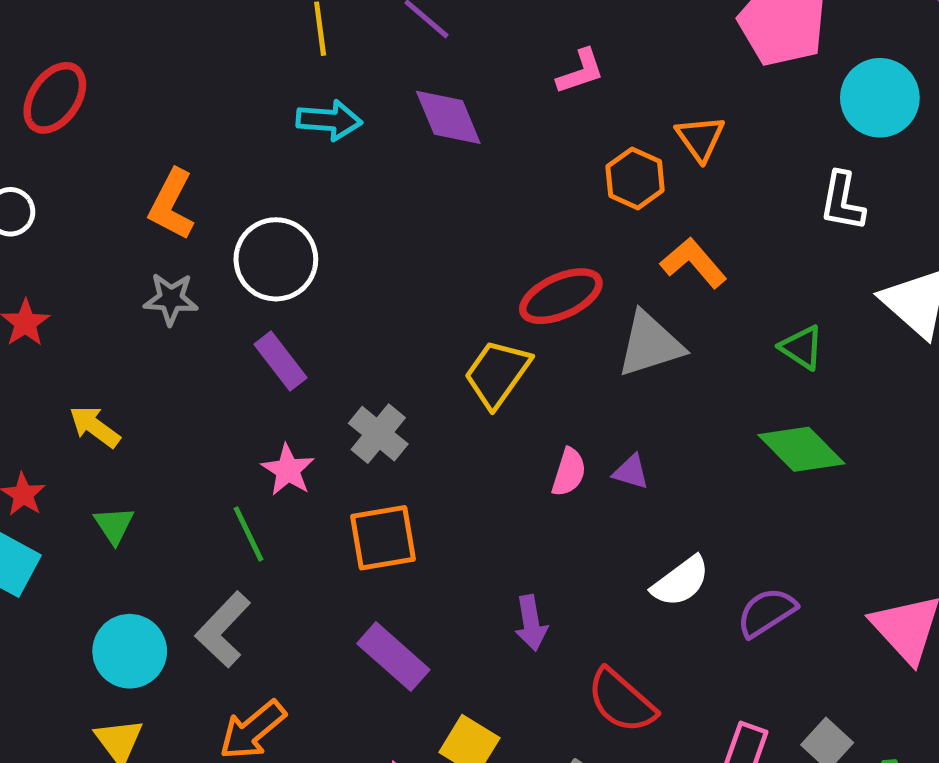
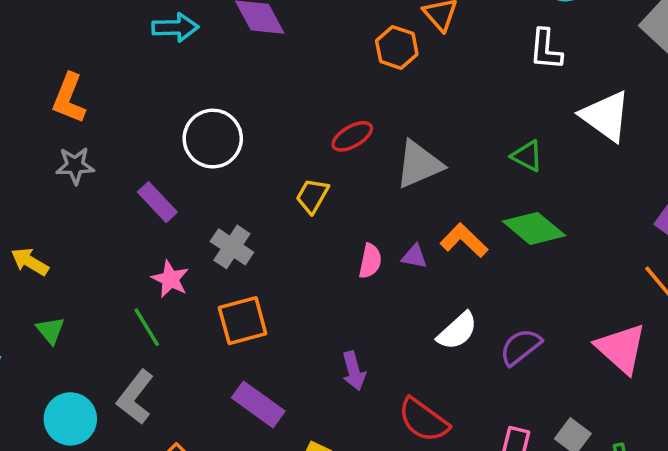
white circle: (276, 259) -> (213, 139), moved
orange L-shape: (694, 263) -> (464, 240), moved
red ellipse: (561, 296) -> (352, 136), size x0.7
yellow trapezoid: (497, 374) -> (312, 196), size x0.7

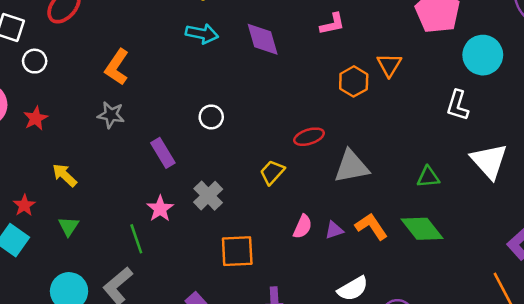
white circle: (213, 139) -> (211, 117), size x0.6
green triangle: (527, 156) -> (428, 177), turned -45
purple triangle: (414, 256) -> (334, 230), turned -42
orange square: (243, 321) -> (237, 251), moved

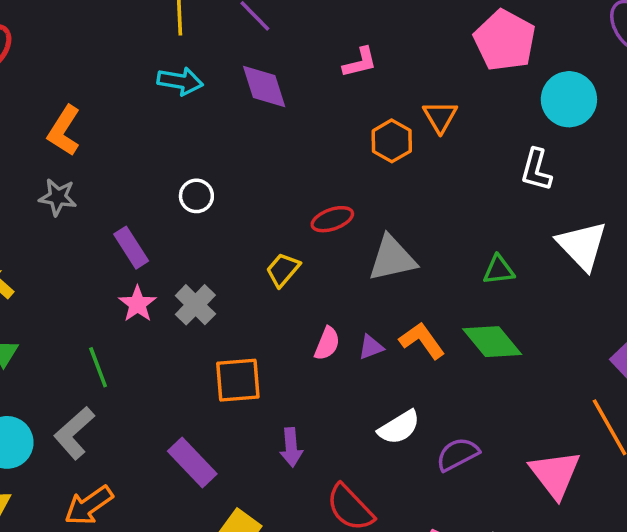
pink star: (160, 209) -> (138, 304), moved

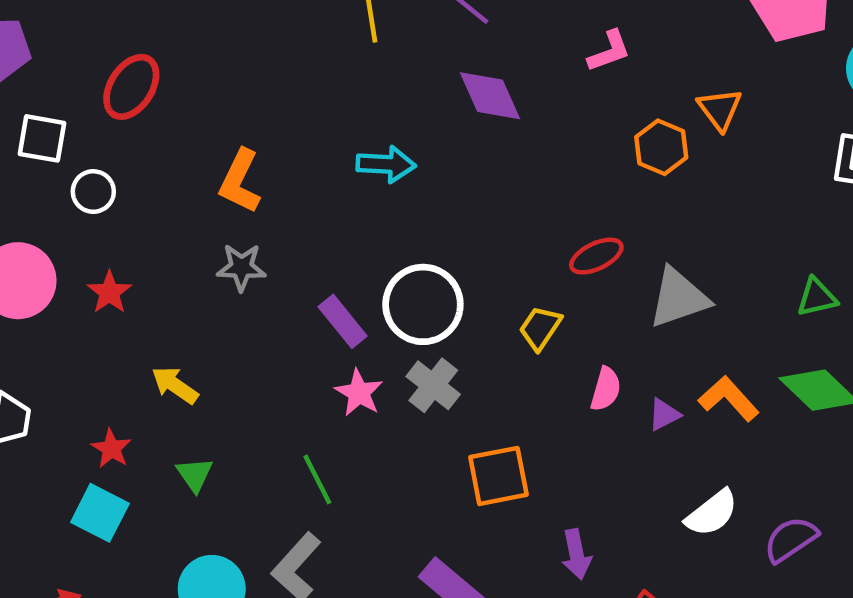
cyan arrow: (180, 81) -> (386, 164), moved
white circle: (196, 196) -> (423, 304), moved, size x1.8
pink semicircle: (327, 344) -> (606, 389), moved

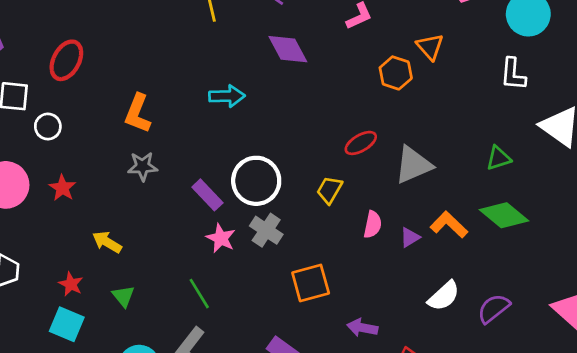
purple arrow: (576, 554) -> (362, 328), turned 116

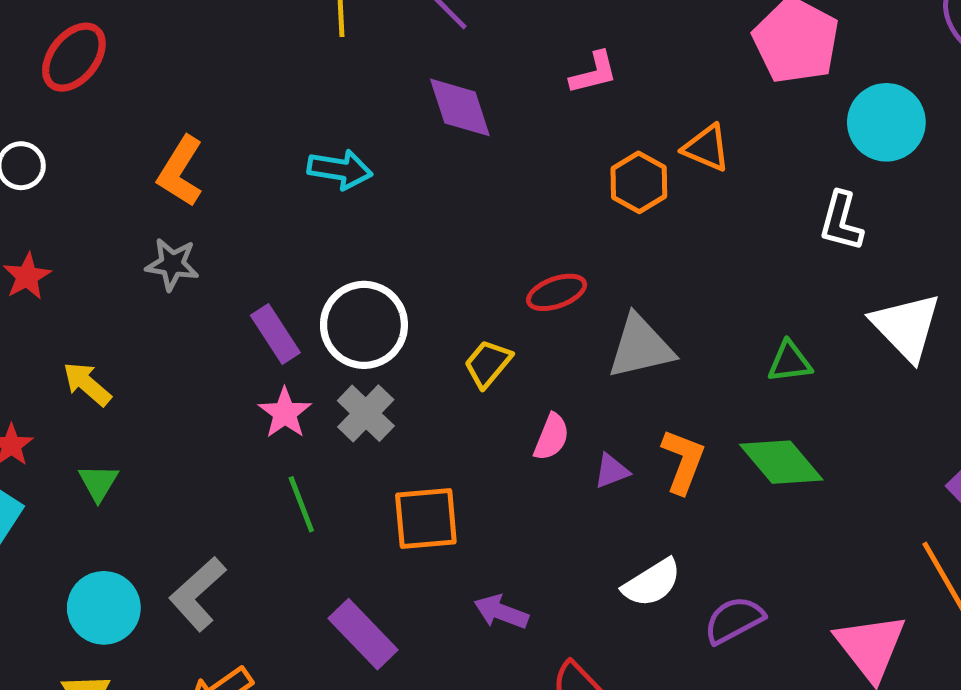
orange triangle: (430, 47) -> (706, 148), turned -36
orange L-shape: (449, 225) -> (683, 461), turned 57
green line: (199, 294) -> (301, 504), moved

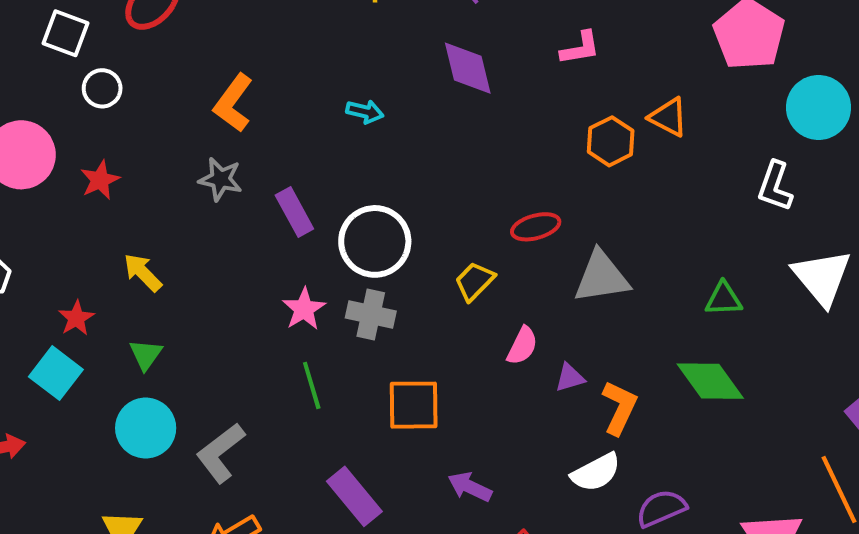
cyan arrow: (340, 169) -> (365, 112), size x0.7
purple rectangle: (275, 334) -> (294, 212), moved
gray cross: (366, 413) -> (371, 314), turned -36
orange L-shape: (683, 461) -> (619, 408), moved
cyan circle: (104, 608) -> (146, 428), moved

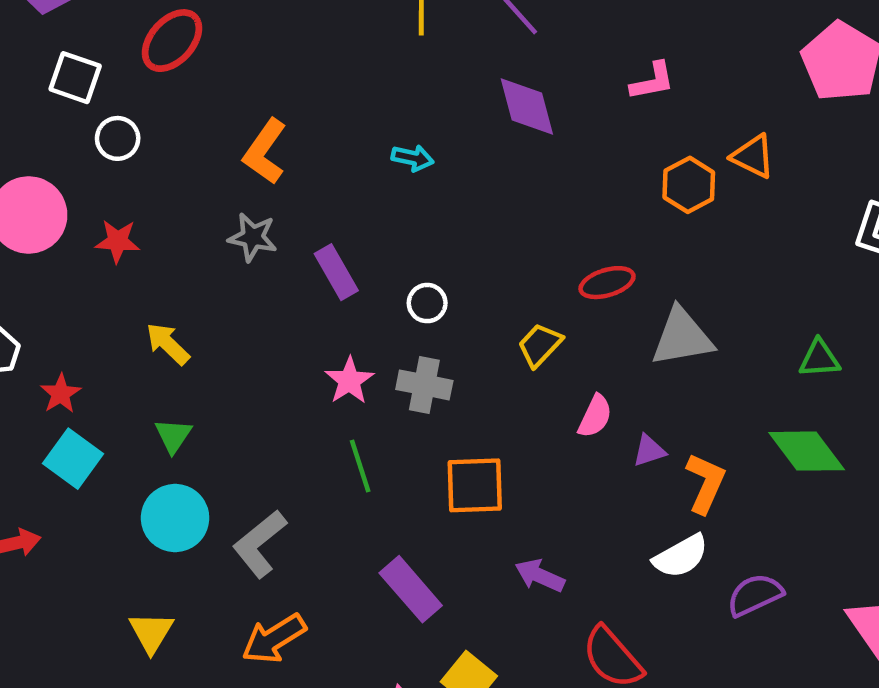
red star: (100, 180) -> (118, 241), turned 30
white circle: (375, 241) -> (427, 303), size x0.5
red star: (76, 318) -> (61, 394), moved

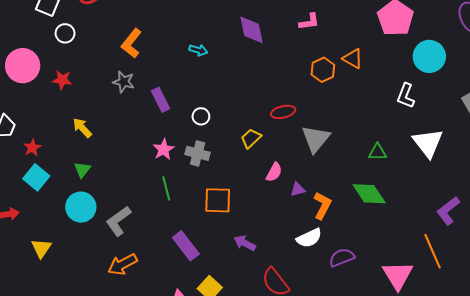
gray triangle: (682, 337) -> (316, 139), turned -44
yellow triangle: (151, 632) -> (41, 248), moved

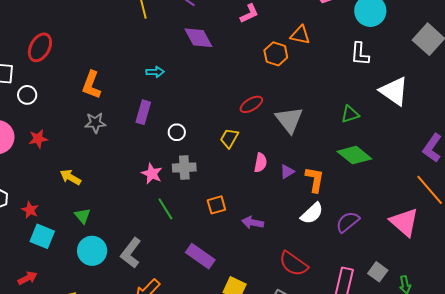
purple rectangle: (161, 100) -> (143, 112), moved, turned 60
orange square: (218, 200) -> (216, 205), size x0.7
purple arrow: (245, 243) -> (253, 223), moved

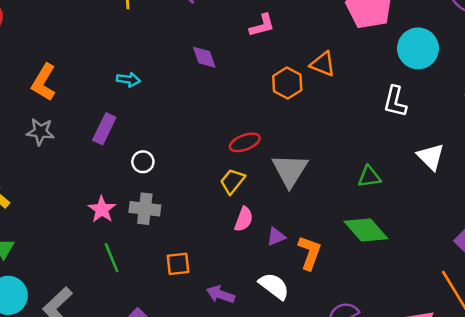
purple diamond: (198, 38) -> (204, 57), moved, size x0.7
white triangle: (394, 91) -> (431, 157), size x0.7
yellow trapezoid: (229, 138) -> (232, 181), moved
white semicircle: (312, 213) -> (274, 286), moved, turned -110

